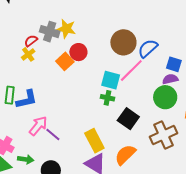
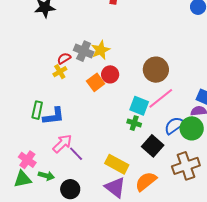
yellow star: (66, 29) -> (101, 50), turned 30
blue semicircle: (148, 48) -> (174, 126), moved
yellow rectangle: (94, 141) -> (117, 164), turned -40

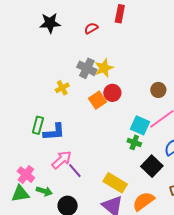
red semicircle: (64, 58) -> (91, 28), moved
brown circle: (156, 70) -> (158, 90), size x0.6

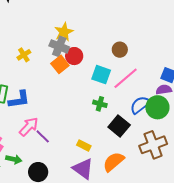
gray cross: (87, 68) -> (59, 46), moved
cyan square: (140, 125) -> (101, 75), moved
yellow rectangle: (115, 183) -> (84, 146), size x0.6

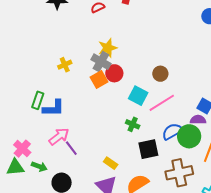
black square: (119, 126) -> (148, 149), turned 30

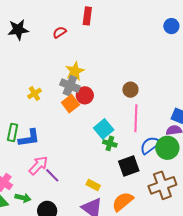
cyan square: (138, 96) -> (104, 129), moved, turned 30
pink line: (162, 103) -> (136, 118), turned -48

